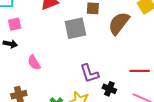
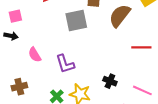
red line: (140, 71) -> (141, 47), moved
purple L-shape: (89, 73) -> (65, 64), moved

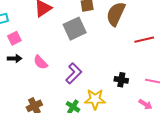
pink semicircle: (35, 55) -> (41, 62), moved
purple L-shape: (65, 64) -> (74, 73), turned -105

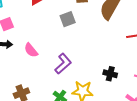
gray square: (75, 29) -> (68, 19), size x0.7

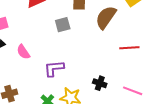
purple L-shape: (63, 64) -> (54, 68), turned -150

